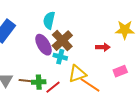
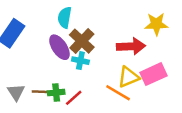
red arrow: (103, 47) -> (131, 46), size x1.6
pink rectangle: (120, 71) -> (154, 74), size x1.5
yellow triangle: (77, 74) -> (128, 77), moved

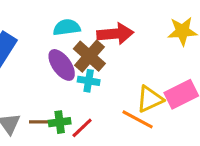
cyan semicircle: (65, 18) -> (67, 27), turned 75
red arrow: (131, 46) -> (115, 34), moved

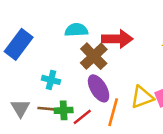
purple ellipse: (62, 65) -> (99, 88), moved
cyan cross: (89, 81) -> (51, 80), moved
orange line: (138, 119) -> (113, 112), moved, turned 72

